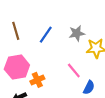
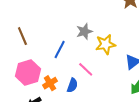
blue line: (46, 35) -> (60, 50), moved
blue semicircle: (89, 87) -> (72, 85), moved

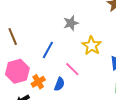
gray star: (84, 31) -> (71, 23), moved
yellow star: (106, 44) -> (92, 46), turned -30

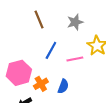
brown line: (13, 37) -> (39, 20), moved
pink line: (72, 69) -> (75, 59), moved, turned -56

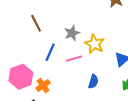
gray star: (75, 22) -> (72, 33), moved
blue semicircle: (63, 86) -> (93, 82), moved

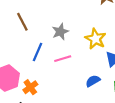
yellow star: (95, 44) -> (96, 39), moved
blue semicircle: (93, 82) -> (93, 81), moved, turned -136

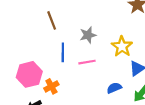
blue line: (37, 52) -> (63, 52), turned -30

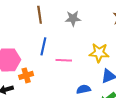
gray star: (88, 35) -> (73, 18), moved
yellow star: (122, 46) -> (99, 53), turned 30

